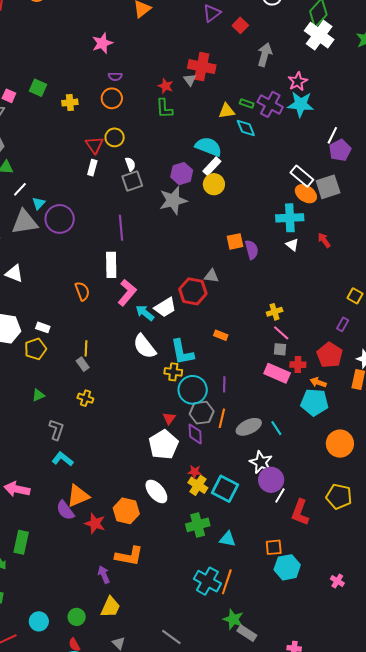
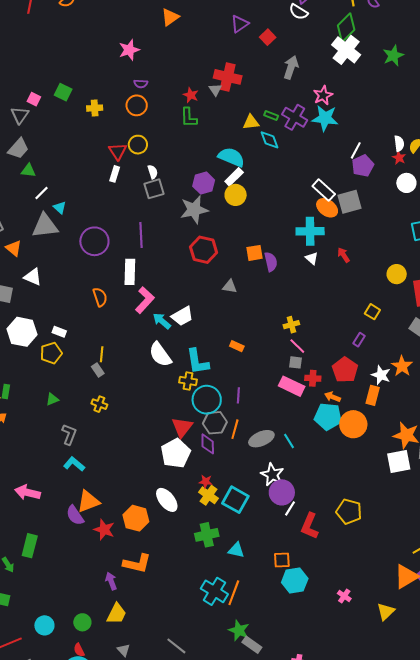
cyan triangle: (39, 203) -> (60, 208), turned -32
purple circle: (60, 219) -> (94, 241), moved
red hexagon: (193, 291) -> (204, 250), moved
red triangle: (169, 418) -> (182, 427), size x1.6
orange circle: (340, 444) -> (353, 424), moved

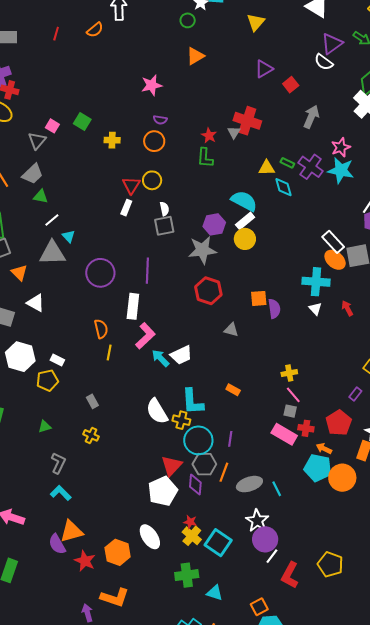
yellow line: (102, 354) -> (109, 352), moved
white semicircle: (160, 354) -> (157, 411), moved
orange square: (282, 560) -> (259, 607), turned -30

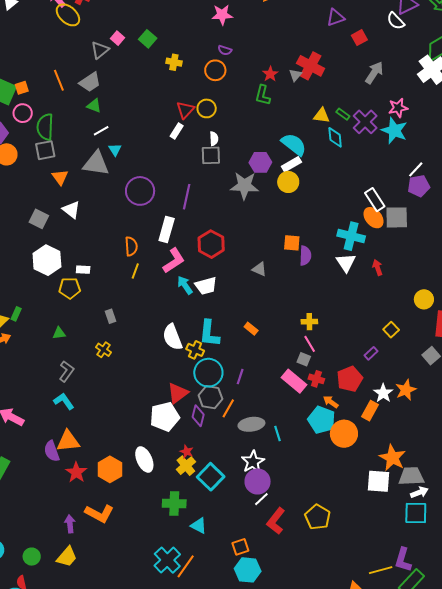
red hexagon: (208, 291) -> (211, 244), moved
white triangle: (315, 309) -> (346, 263), size x1.5
white rectangle: (57, 360) -> (83, 270), turned -32

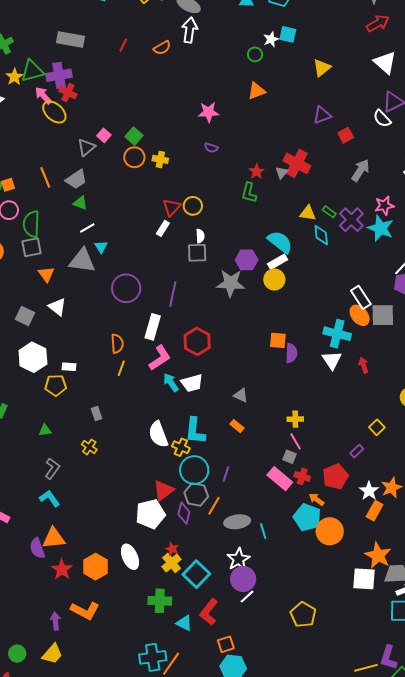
orange circle: (215, 70) -> (134, 157), moved
gray triangle: (259, 269) -> (241, 395), moved
orange rectangle: (370, 411) -> (375, 511), moved
red L-shape: (276, 521) -> (209, 612), moved
cyan cross: (167, 560) -> (153, 657), turned 36

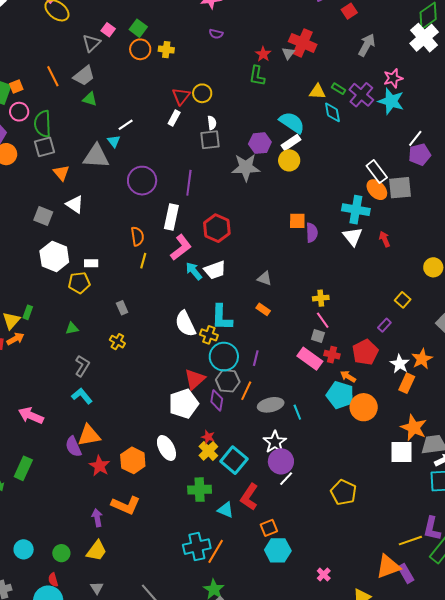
white line: (87, 228) -> (126, 125), moved

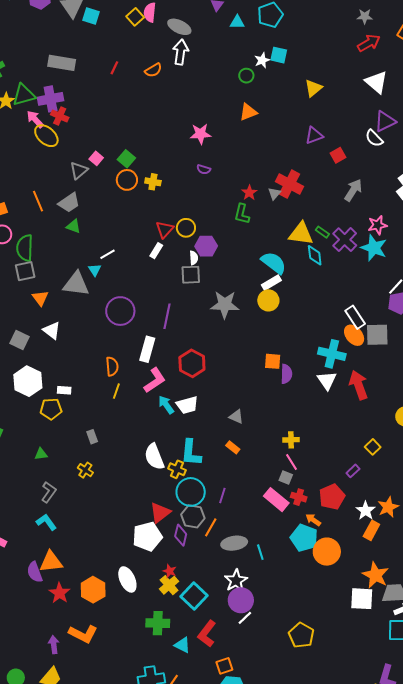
yellow triangle: (317, 92) -> (301, 234), size x1.5
purple hexagon: (260, 143) -> (206, 246), moved
red arrow: (385, 239) -> (359, 385), size x1.8

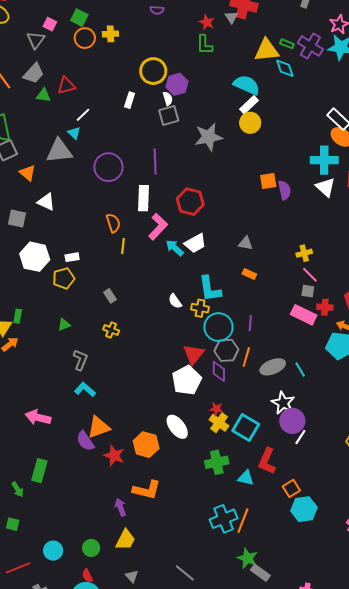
yellow circle: (186, 228) -> (153, 71), size x1.4
red triangle: (165, 229) -> (66, 86), moved, turned 48
white semicircle: (154, 457) -> (175, 301), size x0.6

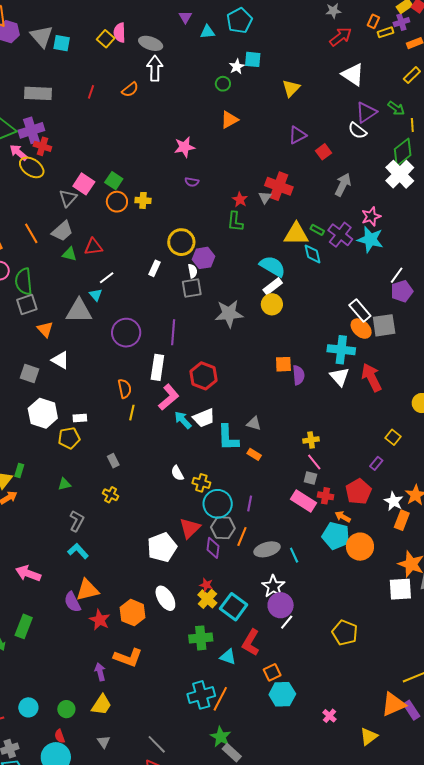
pink square: (50, 24) -> (84, 184), size x1.5
cyan L-shape: (210, 289) -> (228, 438), moved
white pentagon: (187, 380) -> (162, 547), moved

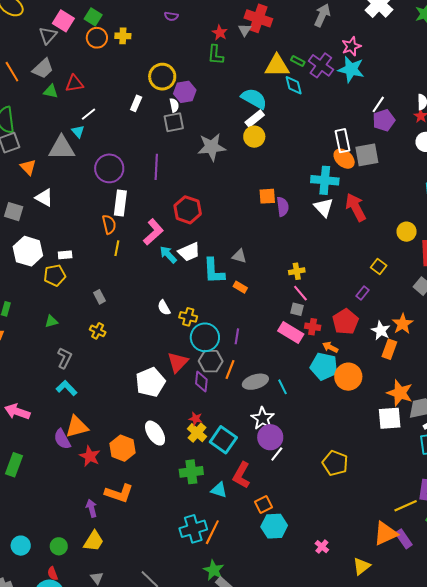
white rectangle: (360, 311) -> (342, 141), turned 30
white rectangle: (157, 367) -> (120, 203), moved

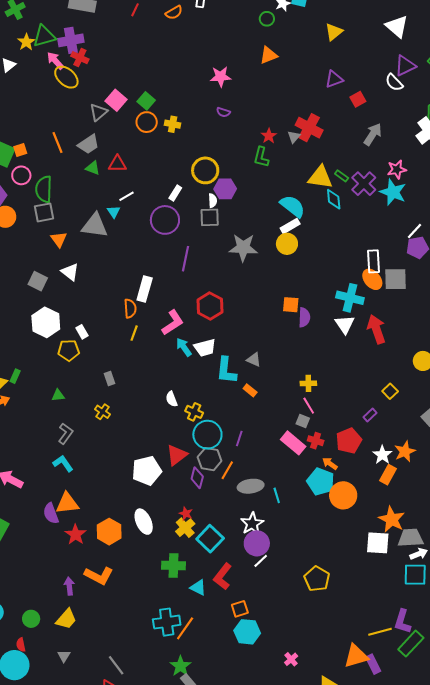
purple circle: (109, 168) -> (165, 220), moved
white rectangle: (65, 255) -> (82, 332), turned 56

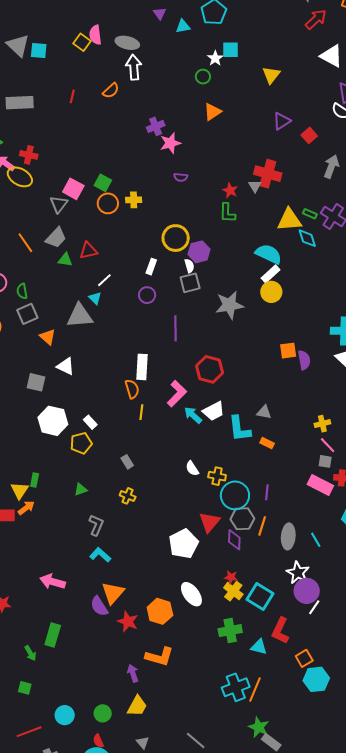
purple cross: (71, 40) -> (156, 126), moved, size x0.7
green semicircle: (44, 189) -> (22, 291), size x0.6
purple circle: (165, 220) -> (147, 295), size x0.6
gray ellipse: (251, 486) -> (288, 536), turned -65
orange triangle: (67, 503) -> (113, 593), turned -30

